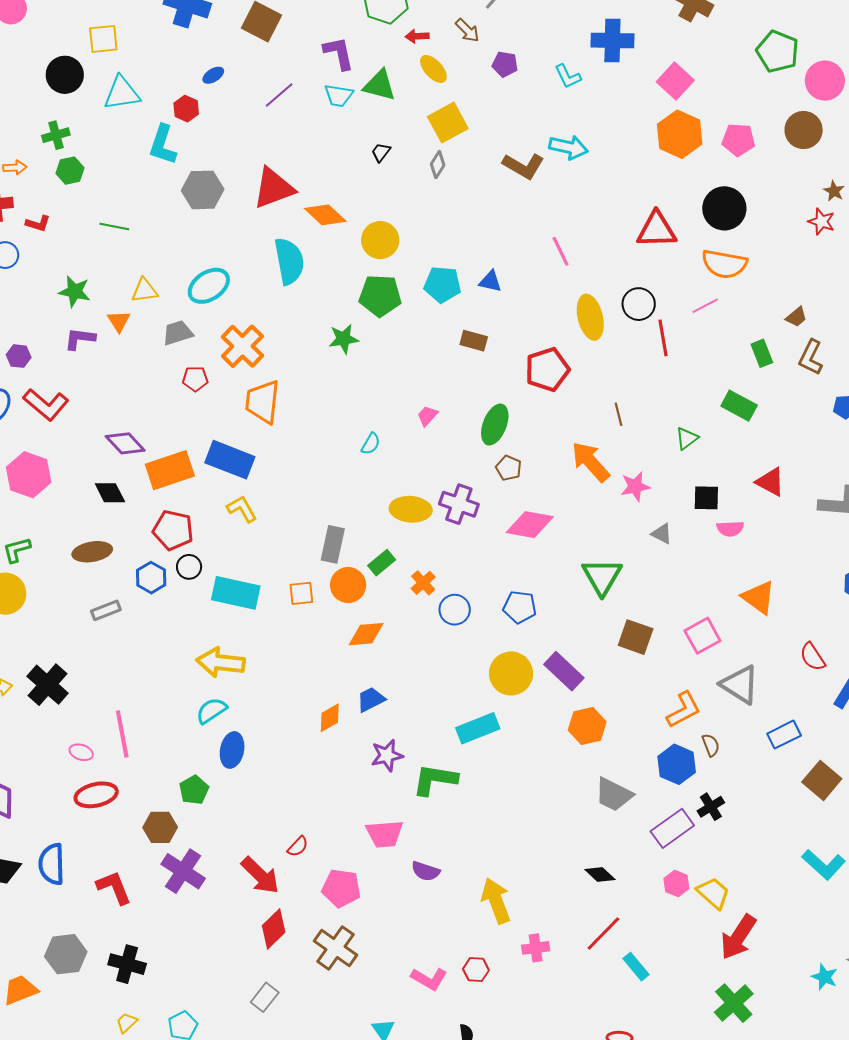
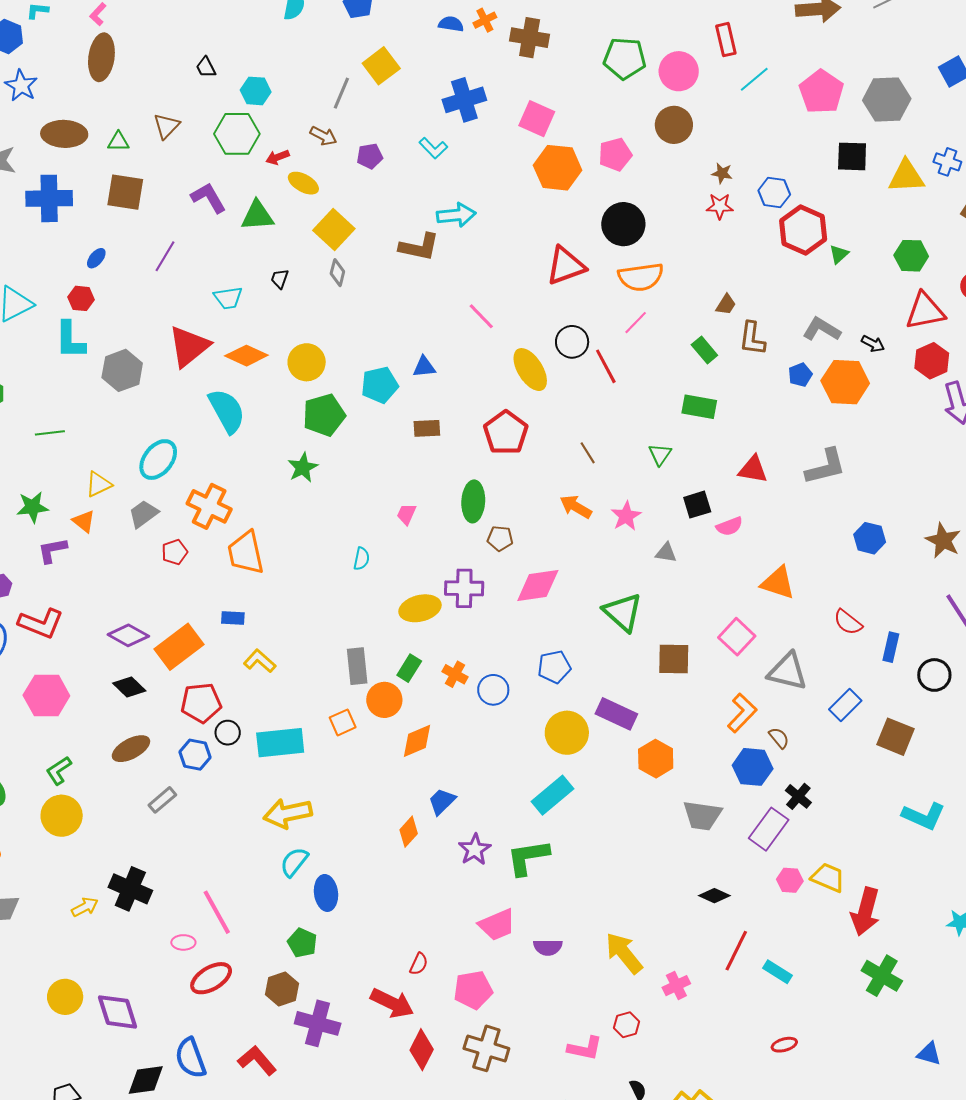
cyan trapezoid: (339, 96) -> (228, 298), moved
blue rectangle: (230, 460) -> (233, 618), size x0.5
orange arrow: (590, 462) -> (576, 507), size x0.7

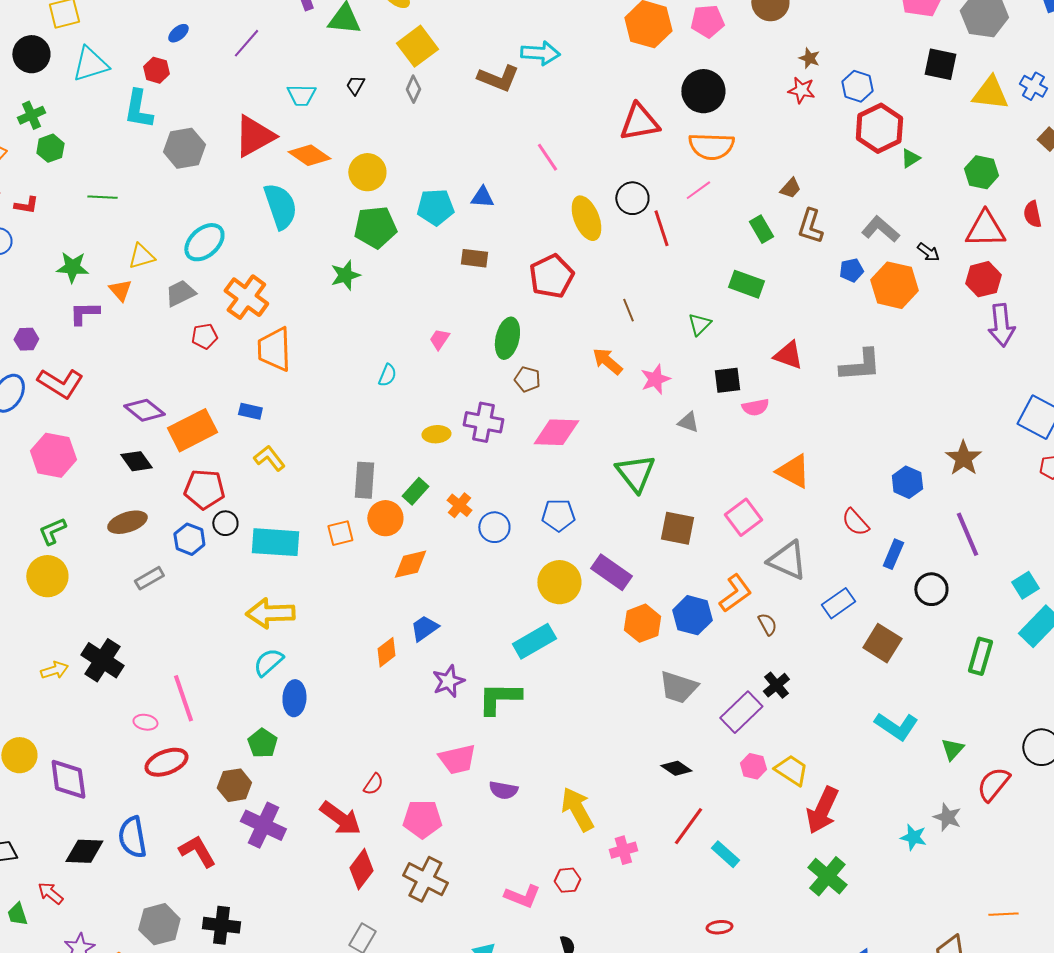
blue hexagon: (870, 538) -> (907, 482), moved
yellow ellipse: (420, 608) -> (436, 434), size x0.7
blue hexagon: (753, 767) -> (692, 615), moved

